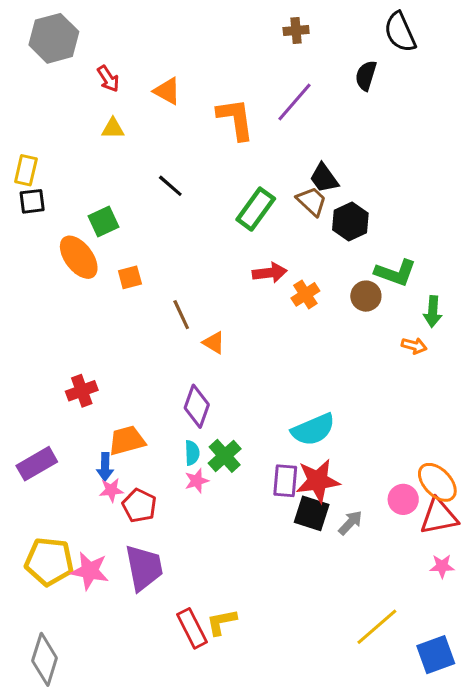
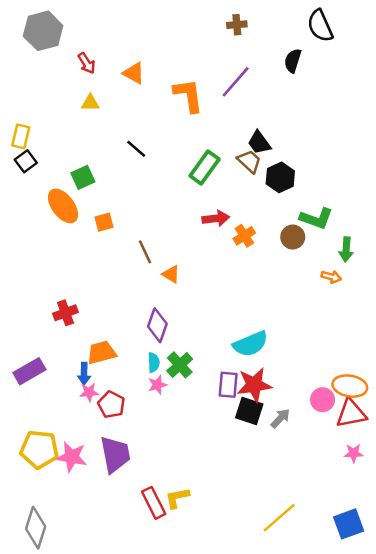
black square: (32, 201) -> (26, 161), turned -30
orange ellipse: (437, 482) -> (350, 386), turned -36
yellow line: (377, 627) -> (279, 518), moved

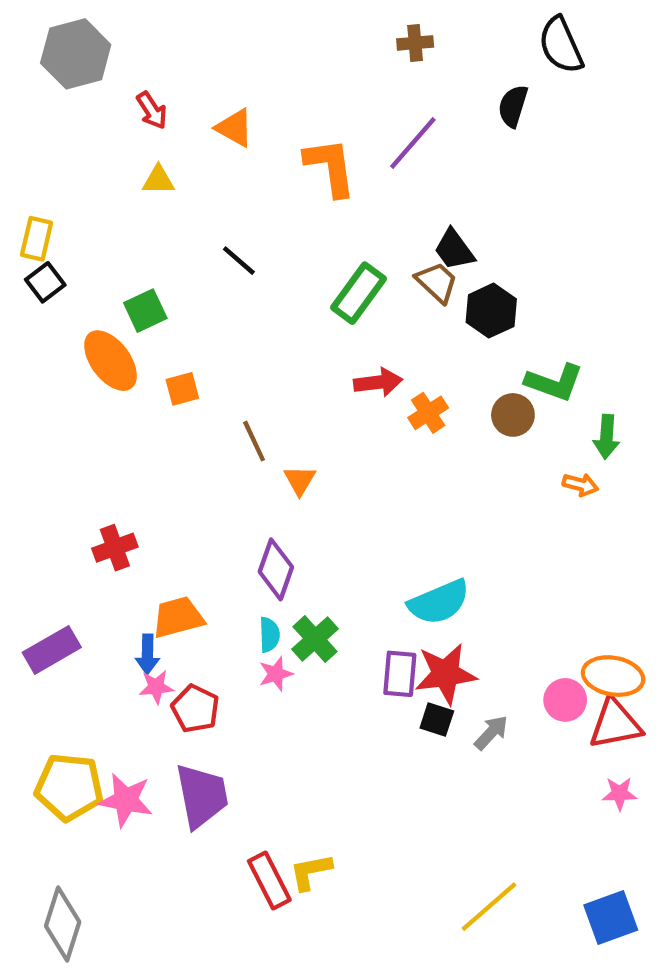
orange triangle: (171, 274) -> (300, 480), turned 30
black square: (249, 411) -> (437, 720), size x0.7

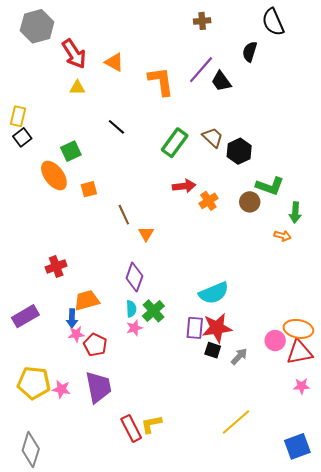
red arrow: (152, 110) -> (74, 54), size x1.6
black trapezoid: (454, 250) -> (221, 81), moved
pink star: (126, 800) -> (61, 389), size x0.7
yellow line: (489, 907) -> (236, 422), moved

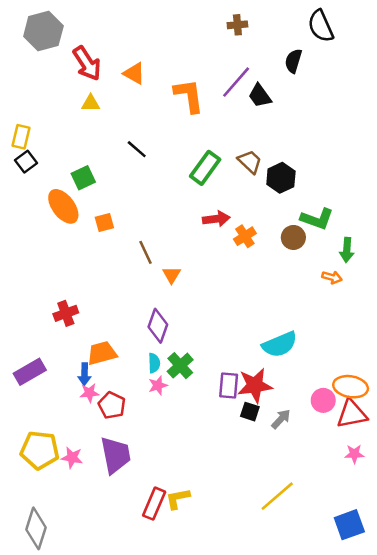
cyan semicircle: (214, 293) -> (280, 344), moved
red rectangle: (131, 428) -> (154, 504), turned 50

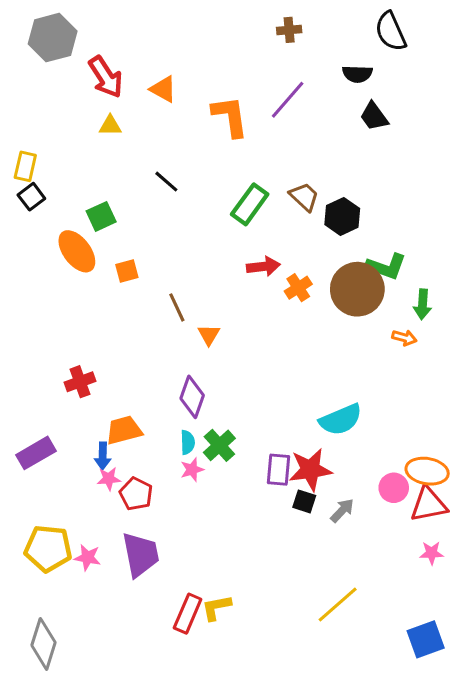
black semicircle: (293, 61) -> (357, 74), turned -105
black trapezoid: (260, 96) -> (374, 116), moved
brown circle: (293, 237) -> (357, 289), size x1.8

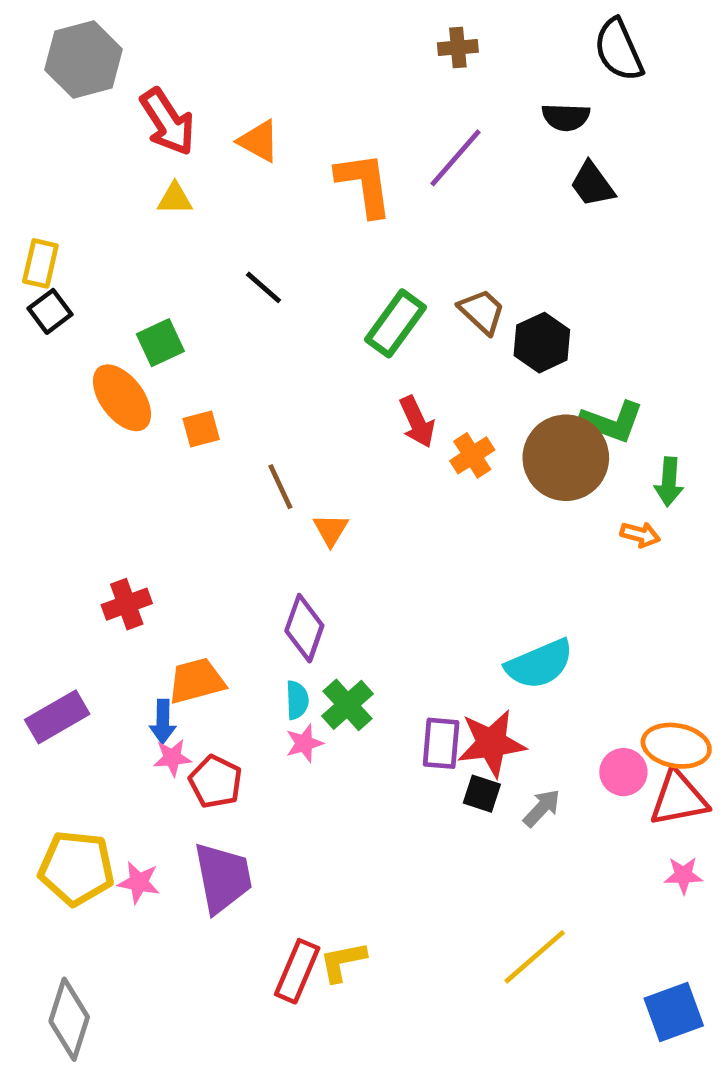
red arrow: (263, 266) -> (417, 422), turned 72

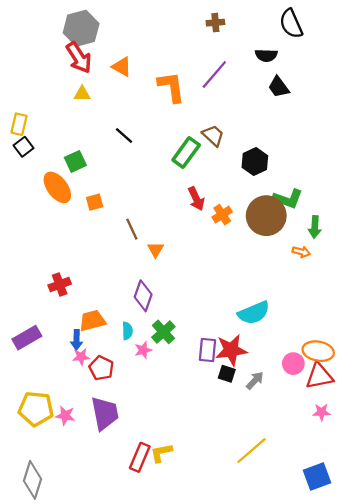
gray hexagon: (84, 60) -> (81, 28), moved
brown trapezoid: (482, 311) -> (213, 135), moved
cyan semicircle: (297, 700) -> (127, 331), moved

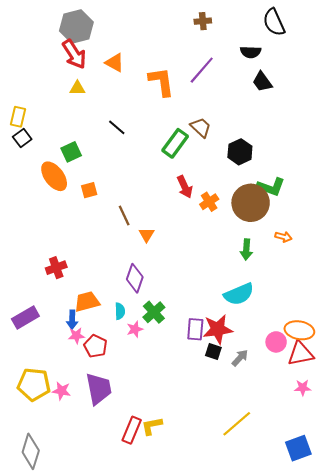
green arrow: (315, 227) -> (246, 250), moved

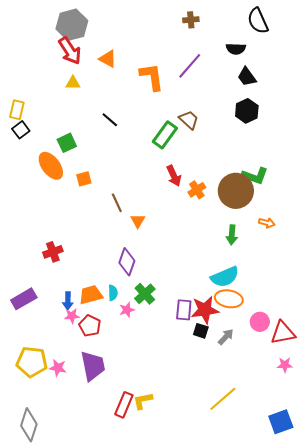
black hexagon: (240, 152) -> (247, 111), moved
orange trapezoid: (87, 302) -> (91, 295), moved
orange ellipse: (299, 330) -> (229, 299), moved

